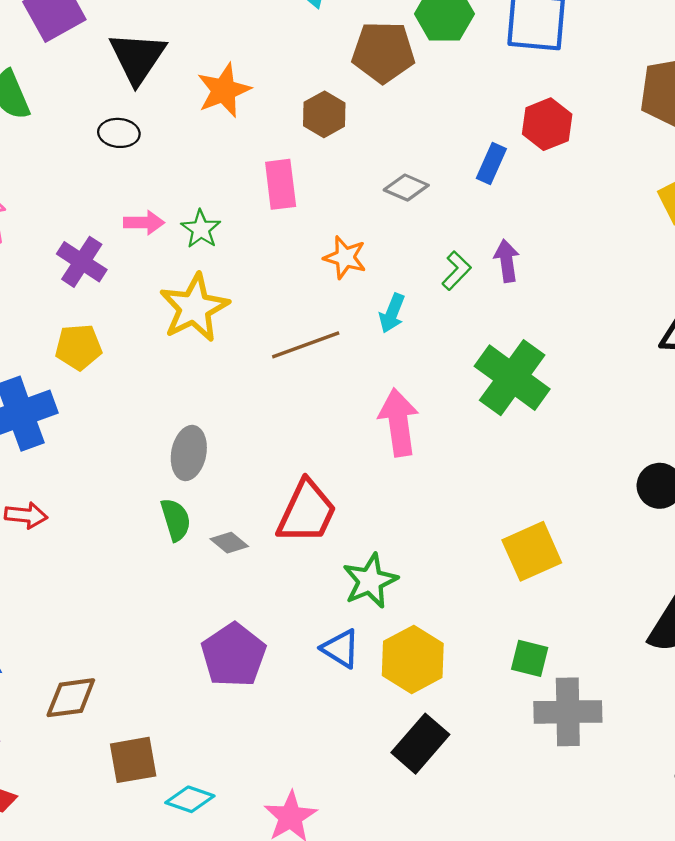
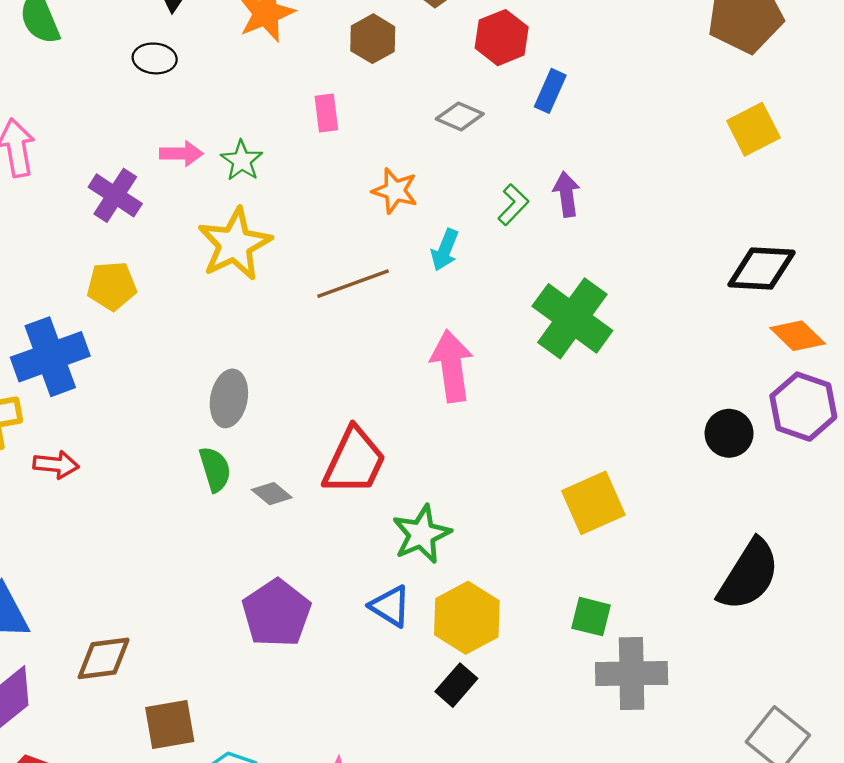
red hexagon: (547, 124) -> (502, 38), moved
pink rectangle: (281, 184) -> (326, 113), size x0.7
black rectangle: (420, 744) -> (456, 685), moved, size x0.7

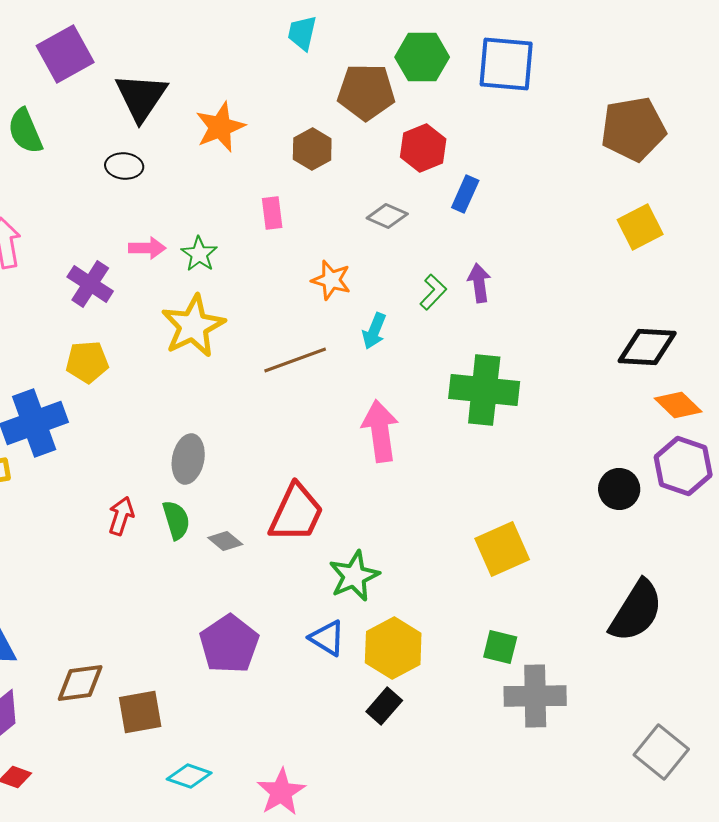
green cross: (572, 318) -> (484, 390), turned -30
red arrow: (56, 465) -> (121, 516), moved, turned -78
brown square: (170, 725) -> (140, 712), moved

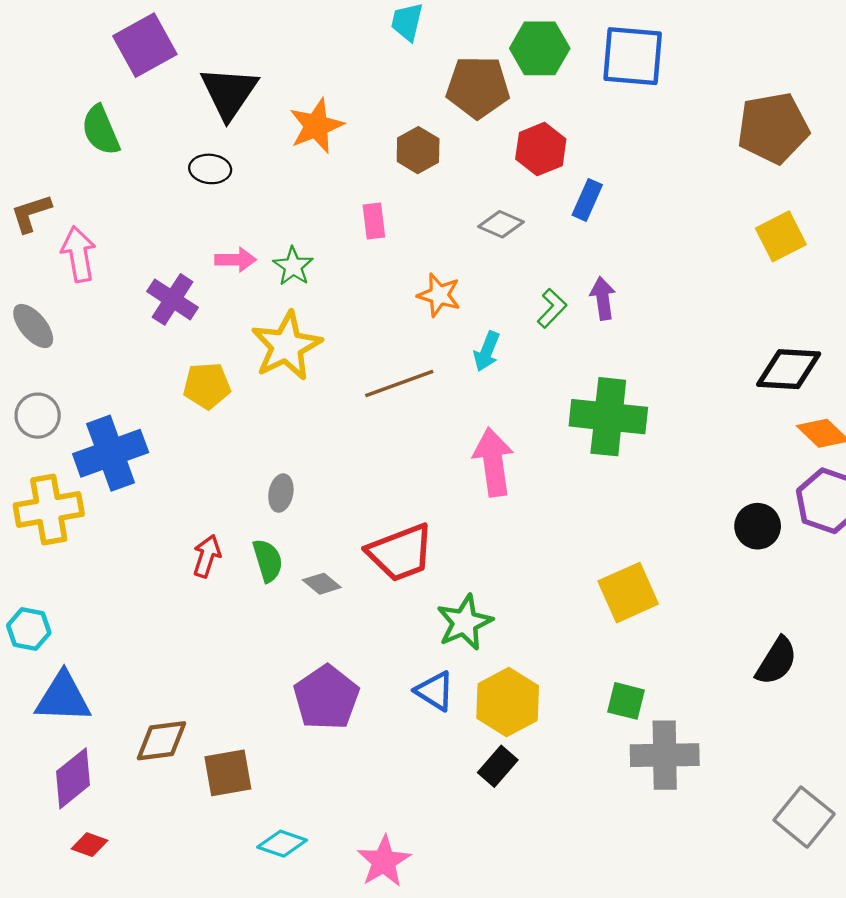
yellow pentagon: (87, 362) -> (207, 386), moved
gray ellipse: (188, 459) -> (281, 493), size x0.7
red trapezoid: (296, 513) -> (400, 553), turned 44
black semicircle: (636, 611) -> (776, 661), size x0.7

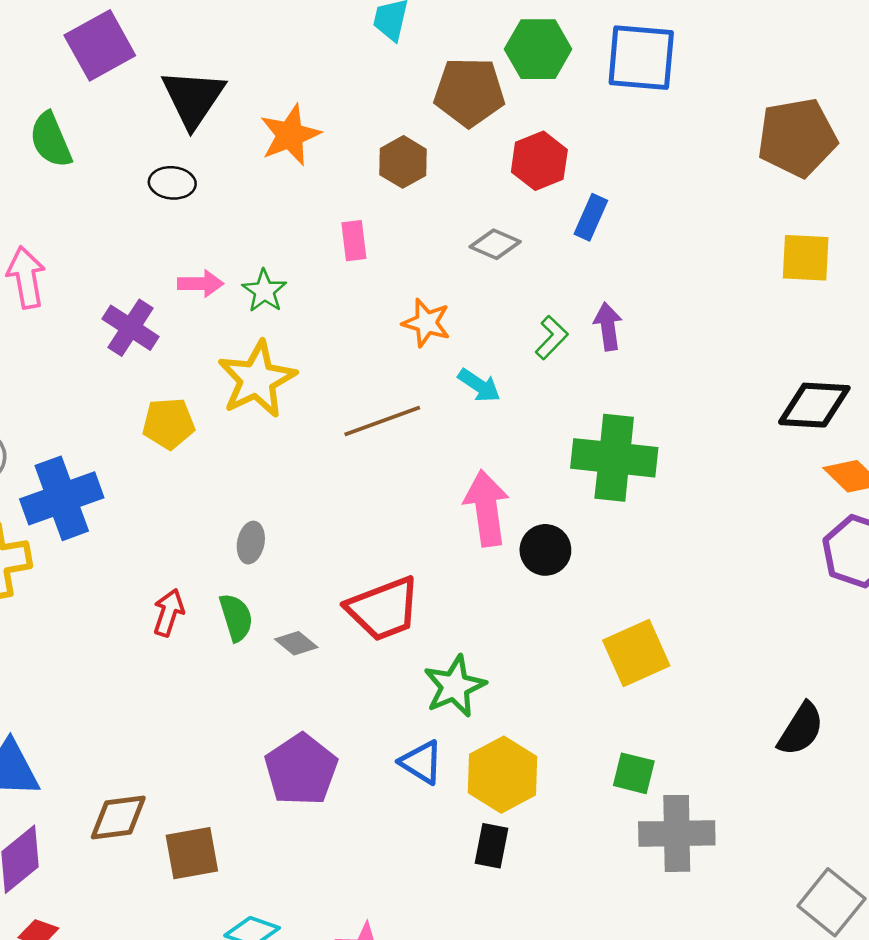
yellow square: (781, 236) -> (806, 258), turned 30
cyan arrow: (487, 351) -> (479, 385), turned -78
black circle: (758, 526) -> (545, 550), moved
black rectangle: (498, 766) -> (491, 846), turned -30

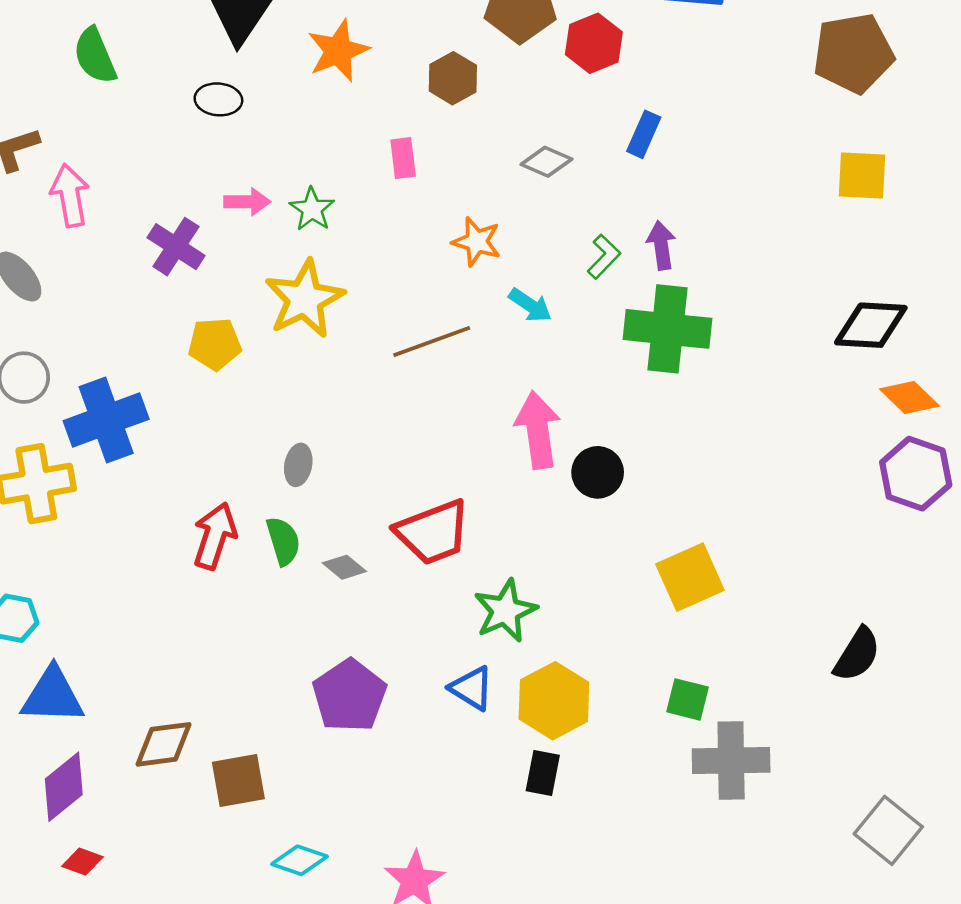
red hexagon: (539, 161) -> (594, 43), moved
green cross: (614, 458) -> (667, 329), moved
red arrow: (169, 613) -> (215, 536), size x1.4

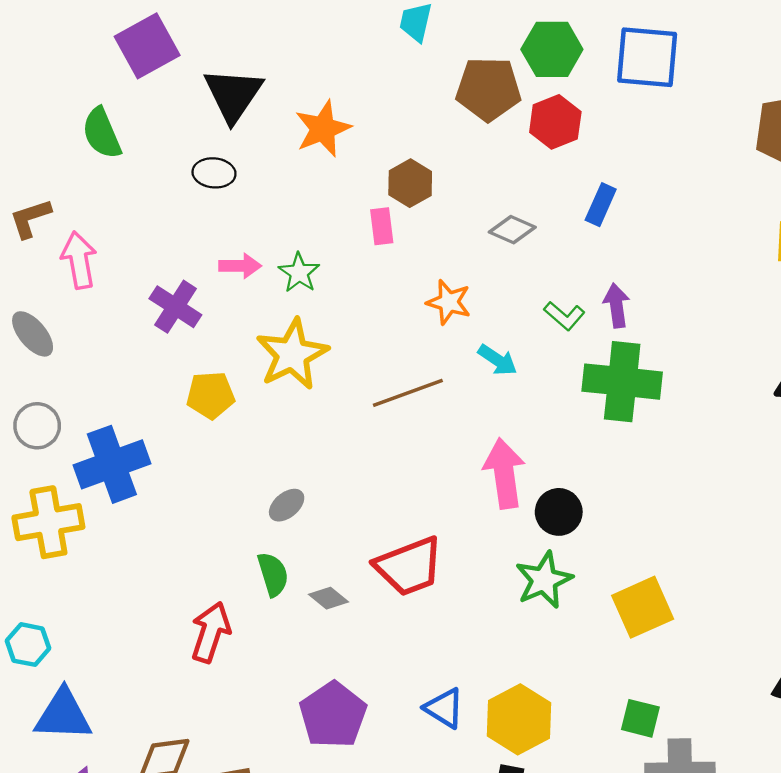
brown hexagon: (453, 78) -> (410, 183), moved
green L-shape: (604, 257) -> (564, 316), turned 87
gray ellipse: (298, 465) -> (287, 505), turned 39
red arrow: (215, 536) -> (211, 632), moved
green star: (505, 611) -> (544, 580), moved

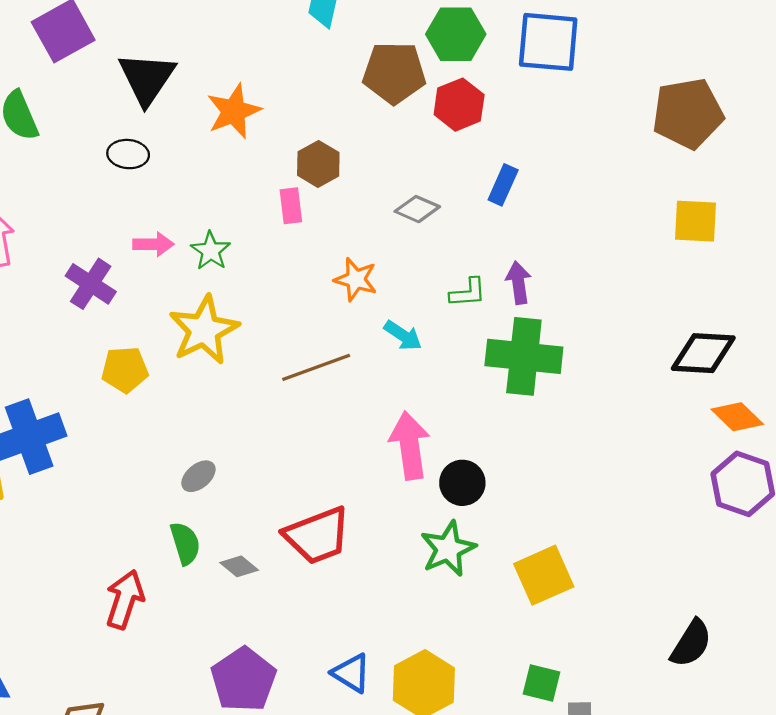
green L-shape: (564, 316) -> (468, 293), turned -45

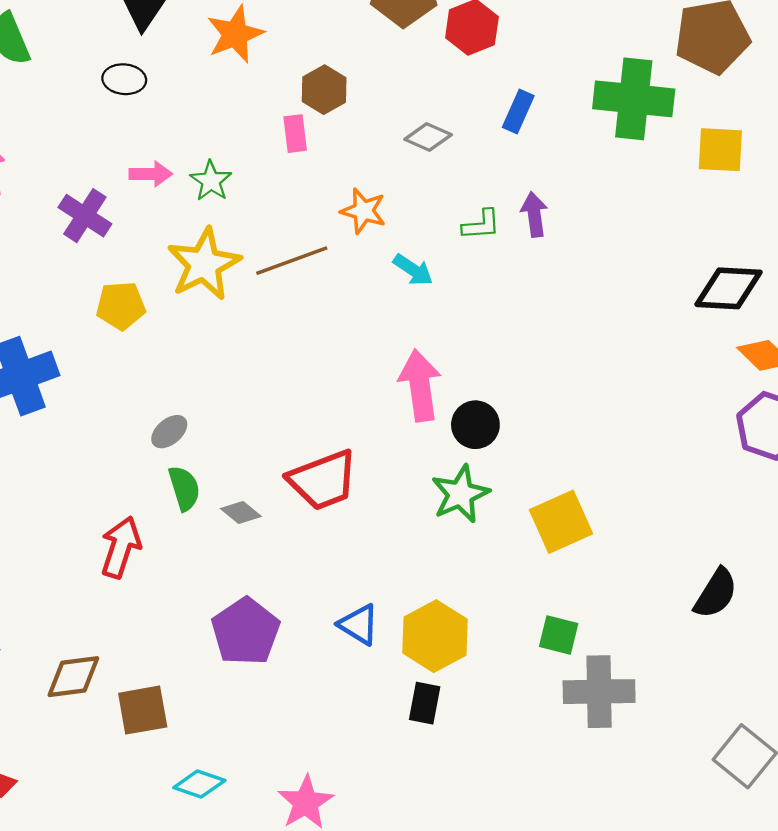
green cross: (524, 356) -> (634, 99), moved
brown line: (316, 367) -> (292, 261), moved
gray ellipse: (198, 476) -> (169, 432), moved

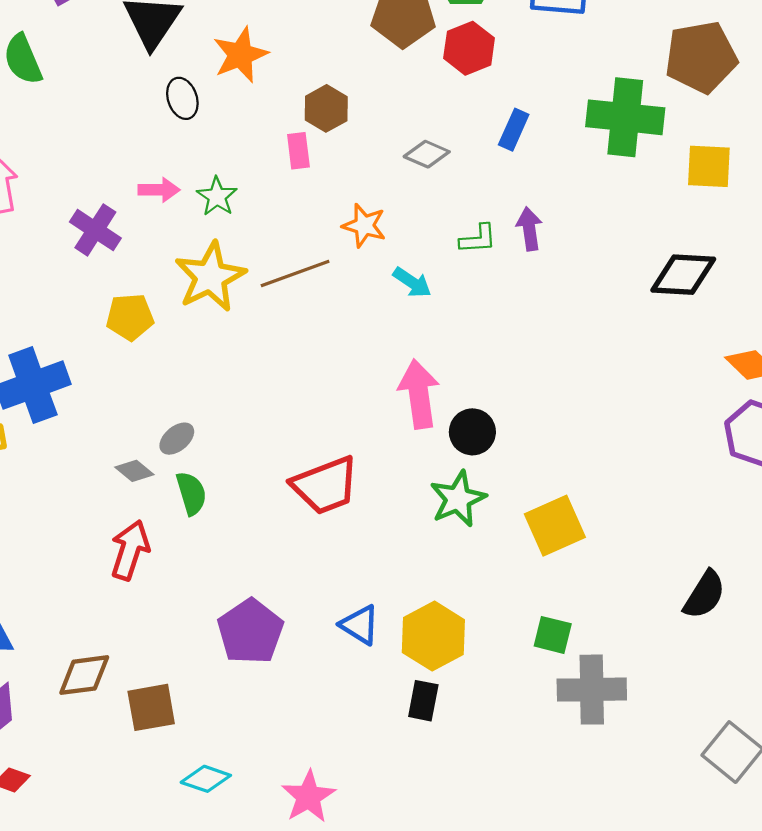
black ellipse: (124, 79) -> (182, 98), moved, turned 66
black diamond: (728, 288) -> (683, 275), moved
gray diamond: (241, 513) -> (134, 471), moved

